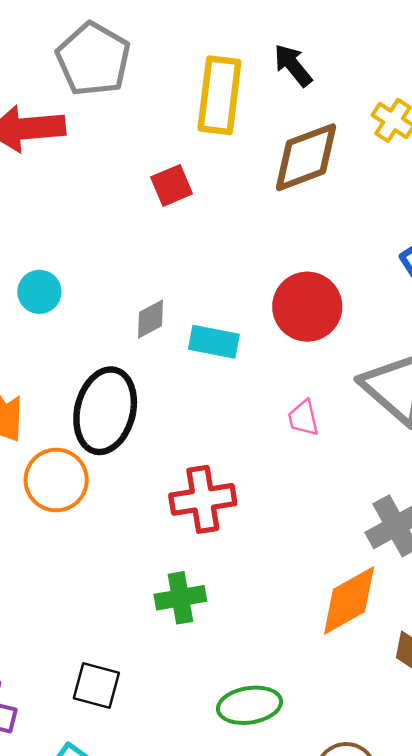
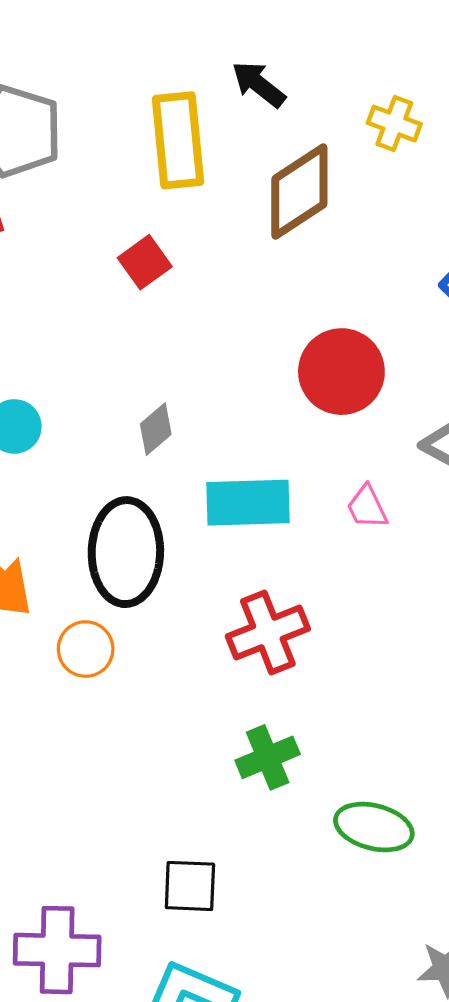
cyan rectangle: (214, 342) -> (248, 503), moved, size x1.4
orange circle: (56, 480) -> (86, 649), size x0.7
green ellipse: (250, 705) -> (374, 827), moved, turned 36

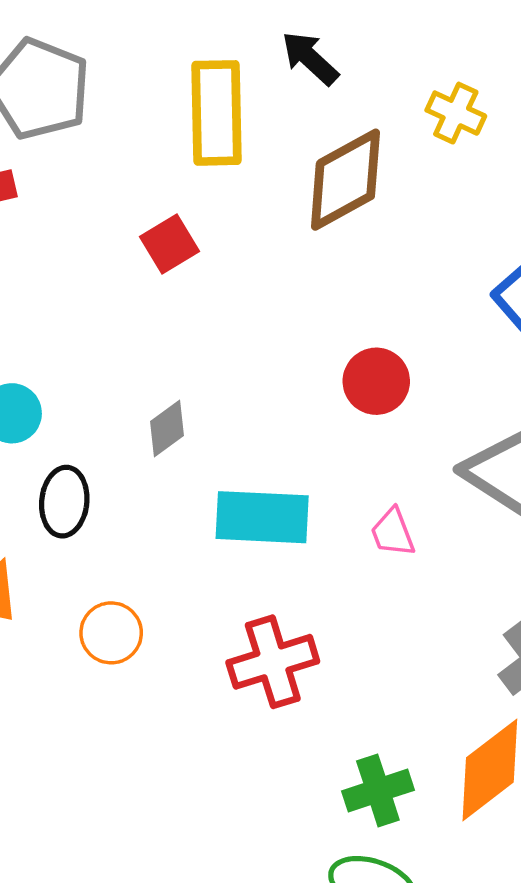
red circle: (341, 372) -> (376, 381), size x0.7
black ellipse: (126, 552) -> (64, 502), moved, size x0.6
orange circle: (86, 649) -> (111, 633), moved
green cross: (268, 757) -> (378, 791), moved

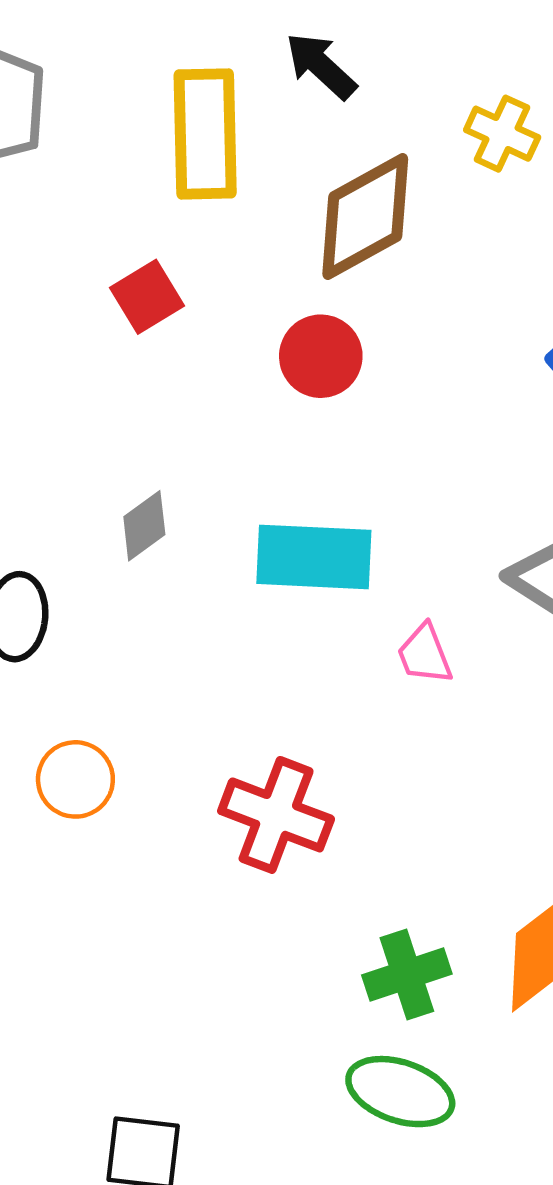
red circle: (376, 381) -> (321, 356), moved
cyan rectangle: (262, 517) -> (314, 557), moved
red cross: (273, 662) -> (276, 815), turned 38

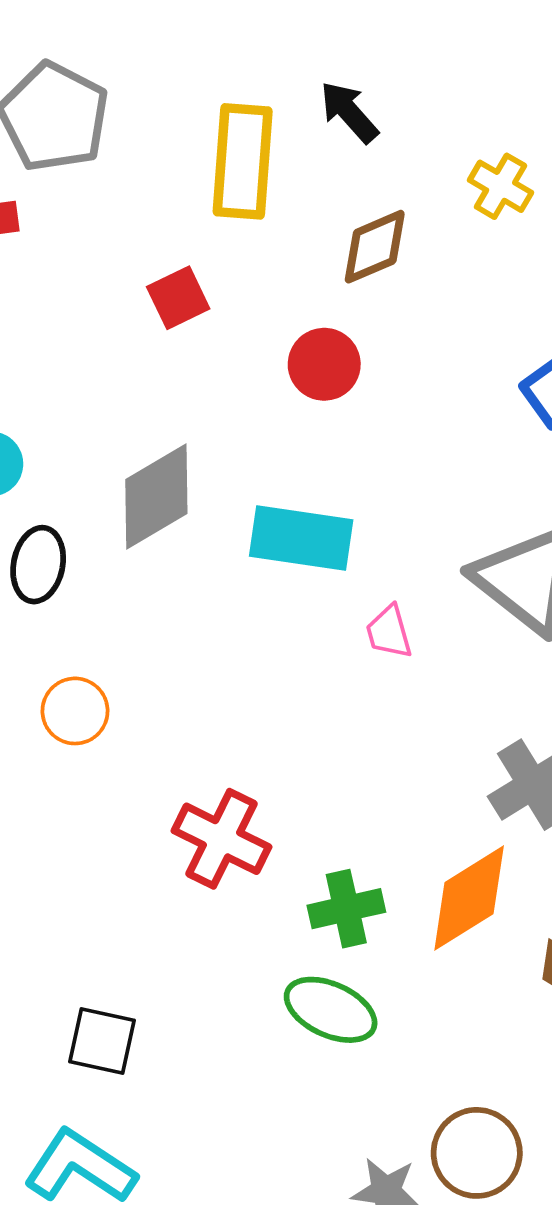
brown diamond: (365, 216) -> (375, 247), size x0.7
gray diamond: (144, 526) -> (156, 496), size x1.8
red cross: (276, 815) -> (221, 839), moved

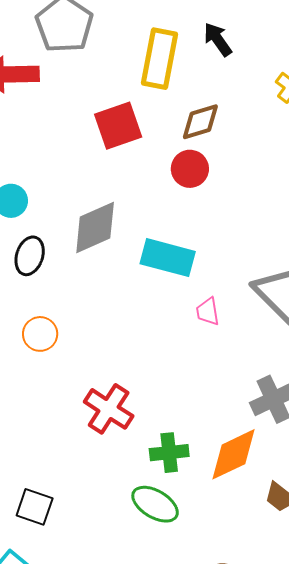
brown diamond: (375, 247) -> (200, 122), moved
red square: (178, 298) -> (118, 126), size x1.5

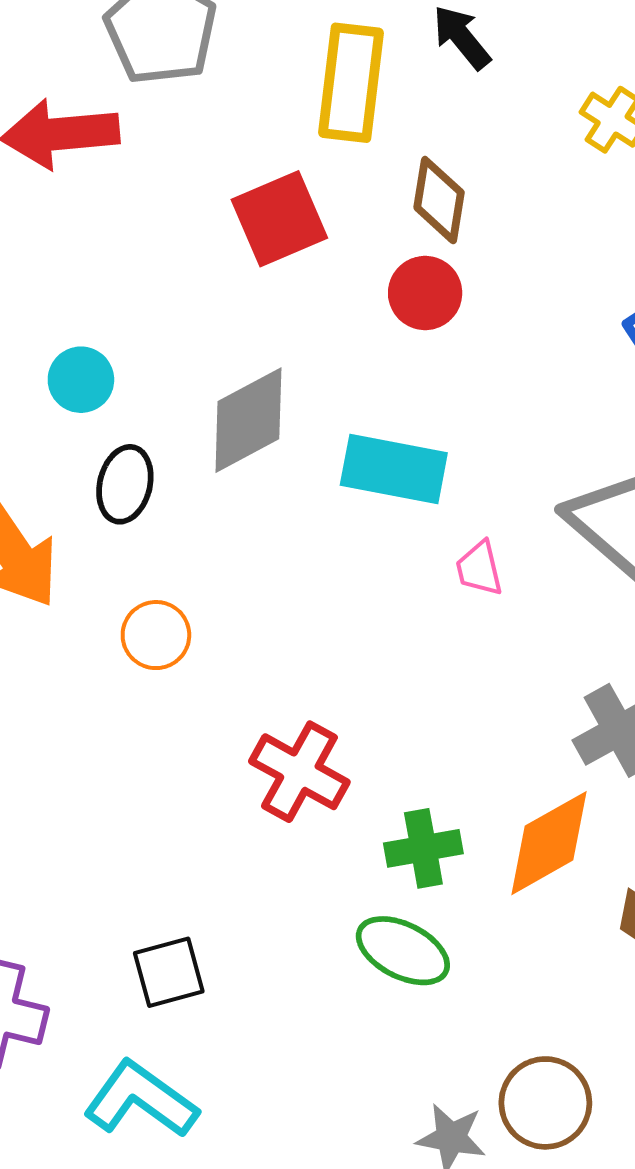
brown diamond: (200, 122) -> (439, 200), turned -60
black square: (35, 507) -> (169, 972), turned -30

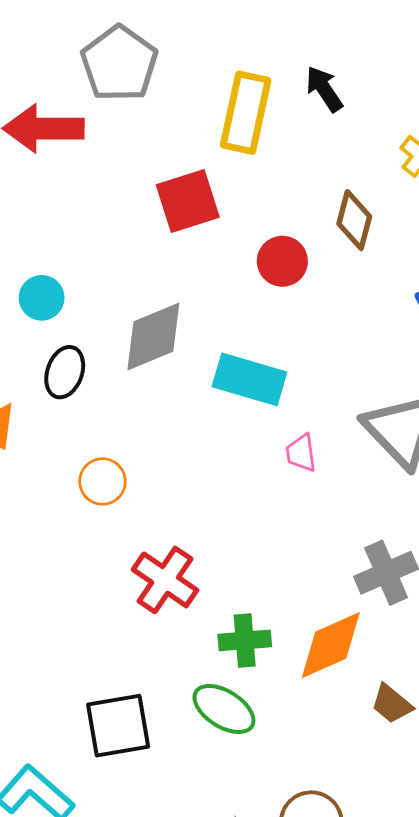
brown diamond: (439, 200) -> (354, 220), moved
orange circle: (156, 635) -> (102, 481), moved
black square: (169, 972) -> (118, 726), moved, size x1.4

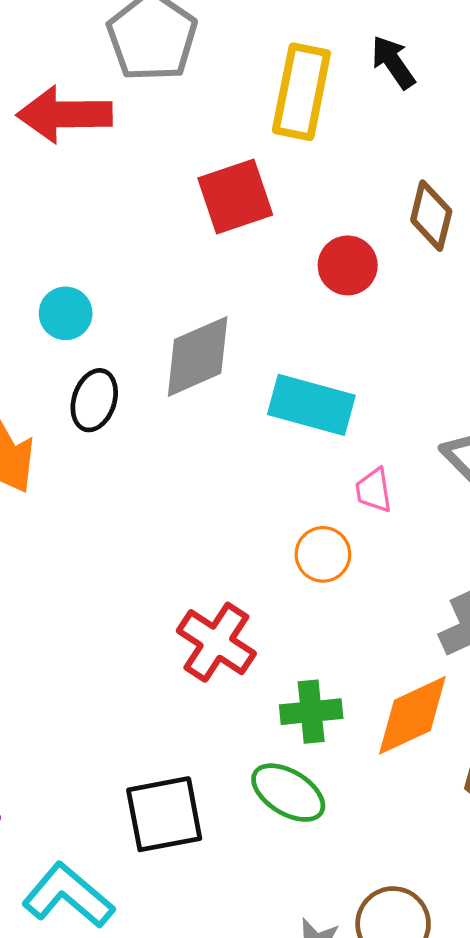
orange circle: (102, 481) -> (323, 554), moved

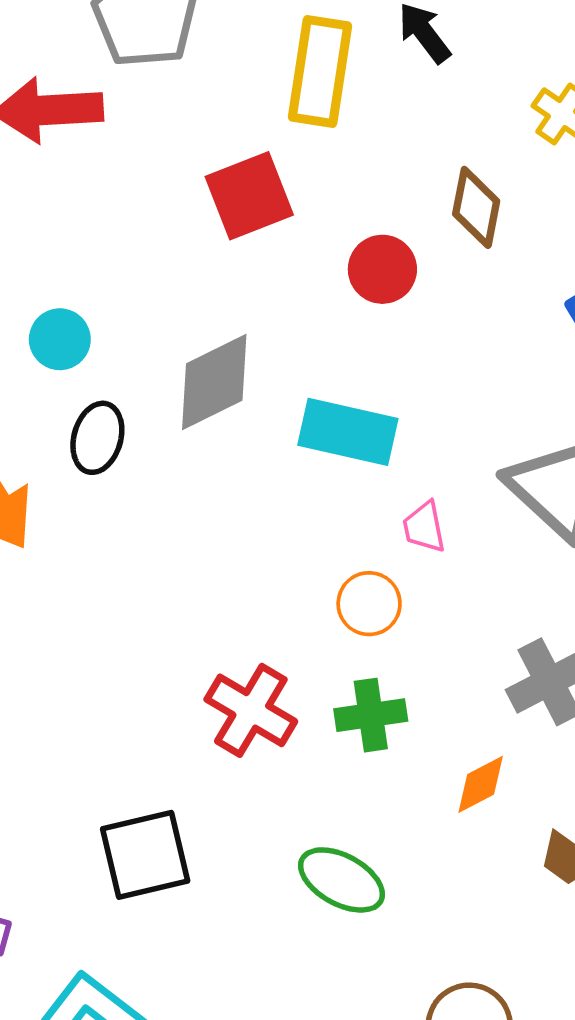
green cross: (311, 712) -> (371, 715), moved
orange diamond: (412, 715) -> (481, 784), size x0.6
black square: (164, 814) -> (145, 855), moved

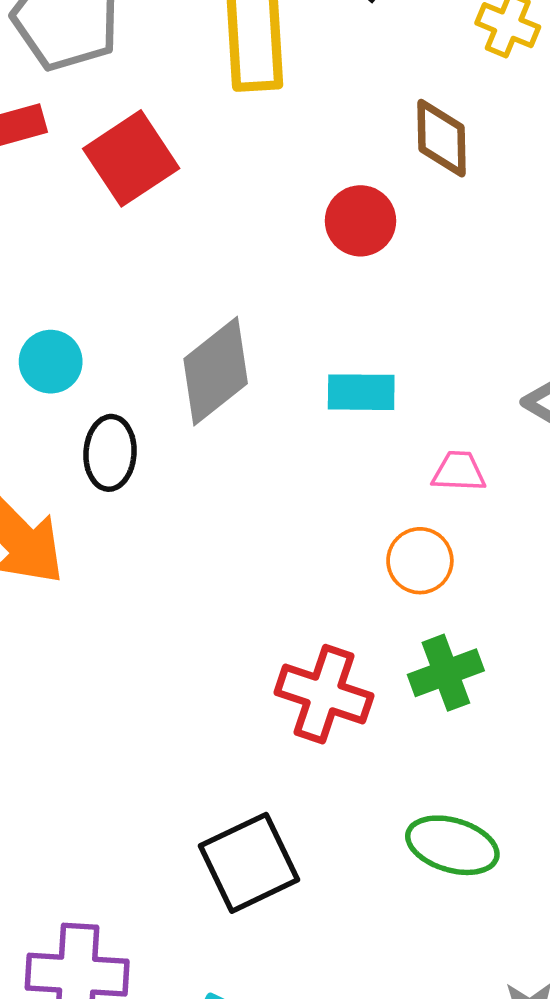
red square: (249, 196) -> (131, 158), moved
cyan rectangle: (348, 432) -> (361, 392), size x0.7
pink trapezoid: (424, 527) -> (459, 472), turned 116

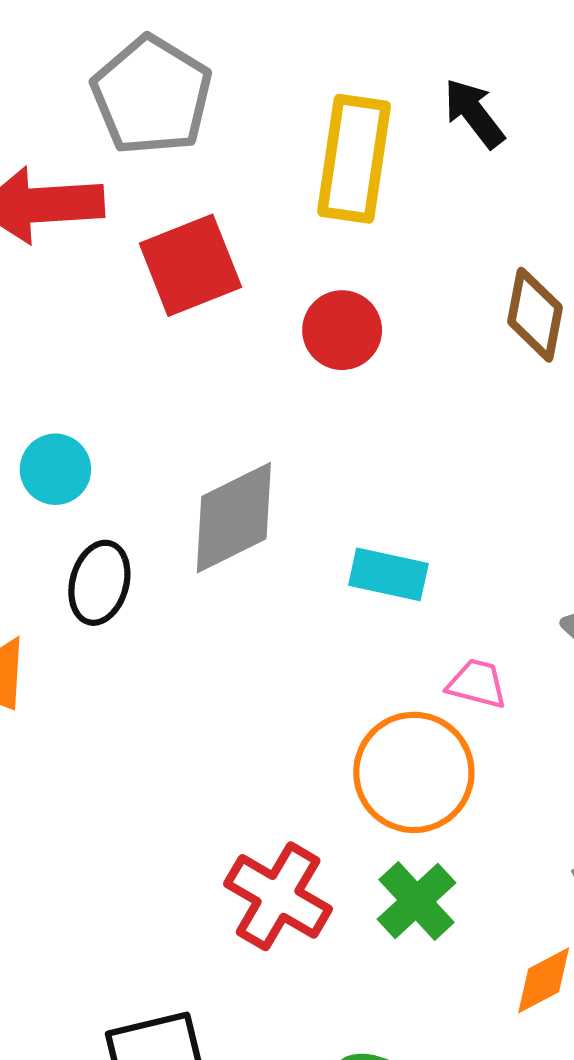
red circle: (361, 221) -> (342, 330), moved
orange circle: (420, 561) -> (414, 772), size x1.6
green cross: (446, 673) -> (416, 901), turned -34

